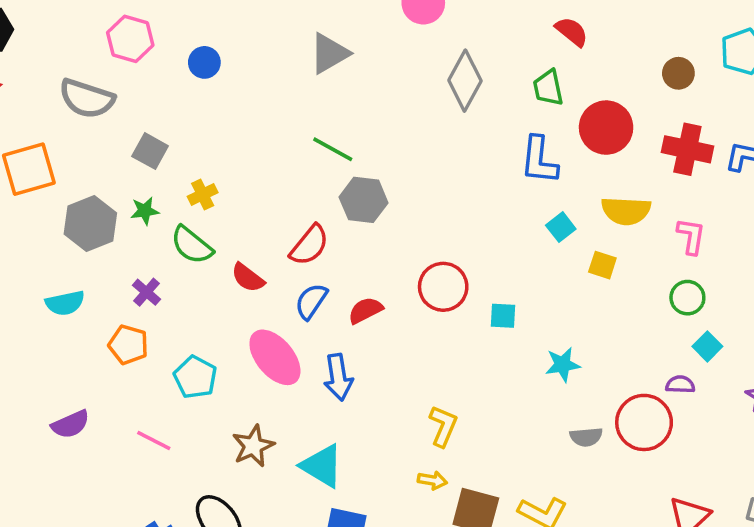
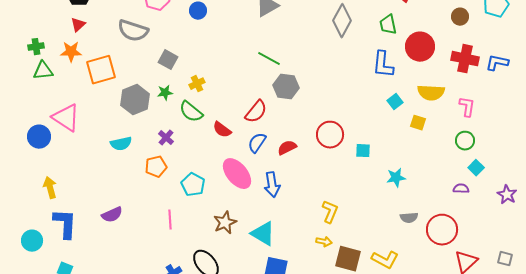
orange pentagon: (128, 345) -> (156, 167), turned -30
red circle: (644, 422) -> (442, 230), moved
purple semicircle: (70, 424) -> (112, 215), moved
pink line: (154, 441) -> (170, 220), turned 60

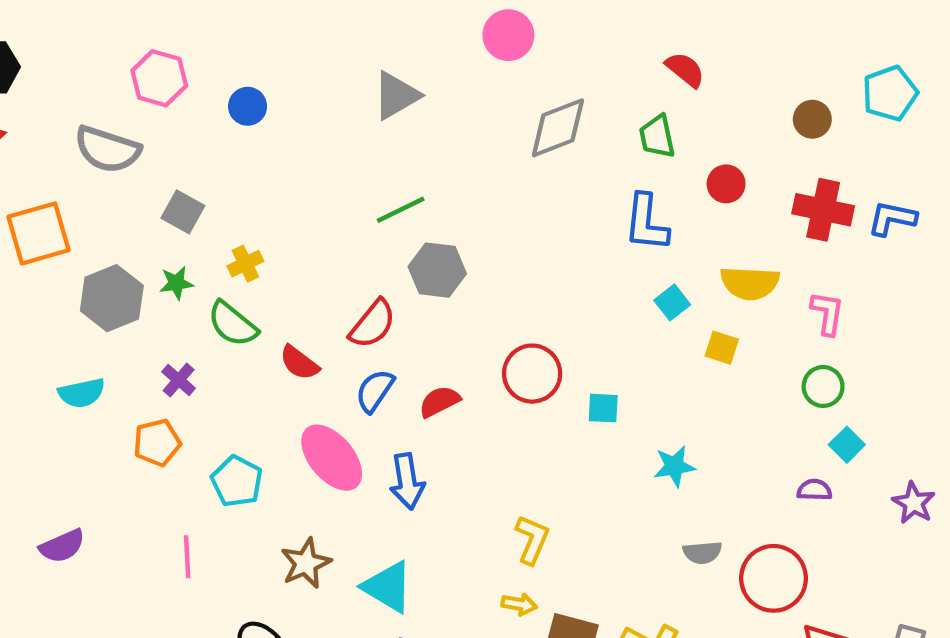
gray diamond: (342, 21) -> (558, 128), turned 40
red circle: (420, 47) -> (726, 184), size x0.6
green line: (269, 59) -> (401, 210), turned -55

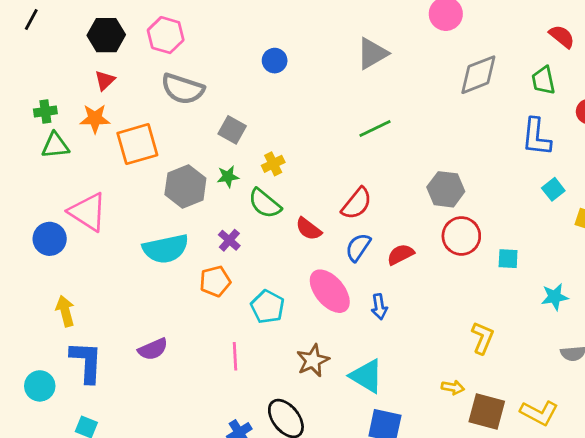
pink hexagon: (159, 78) -> (166, 35), moved
gray hexagon: (437, 270) -> (446, 189), moved
cyan semicircle: (82, 393) -> (166, 249), size x1.5
blue arrow: (407, 481) -> (379, 307), size x0.7
yellow L-shape: (532, 540) -> (483, 338), moved

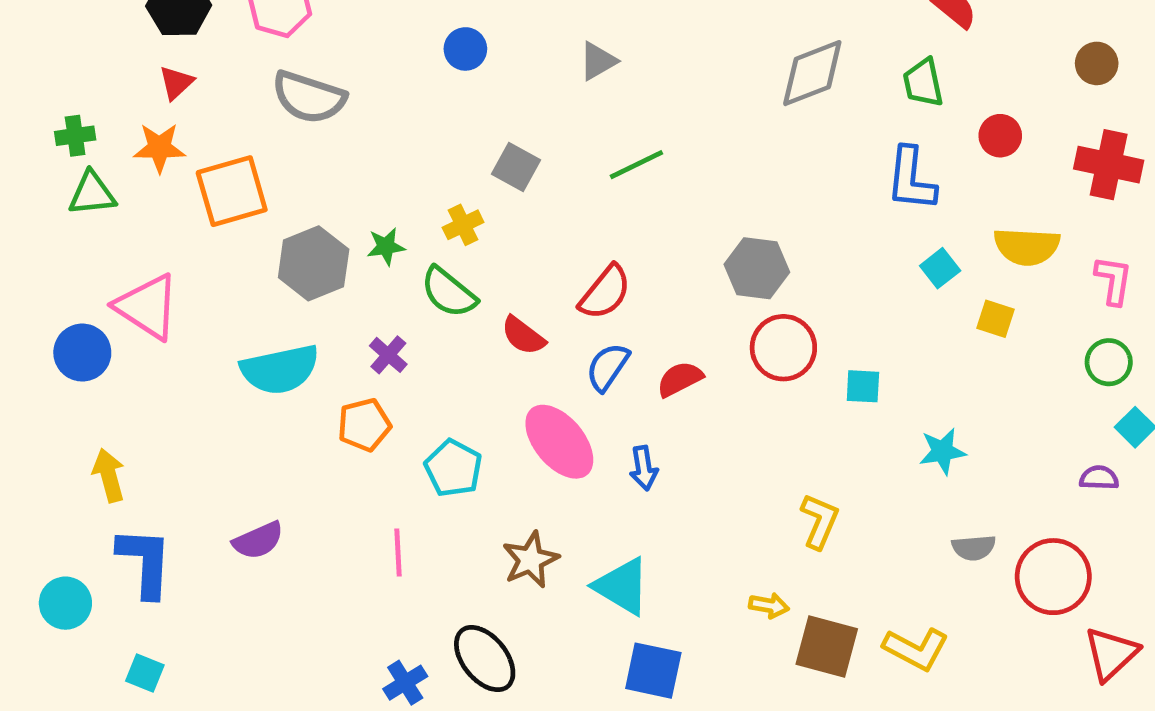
gray triangle: (372, 53) -> (598, 61), moved, size x0.7
gray square: (232, 130) -> (516, 167), moved

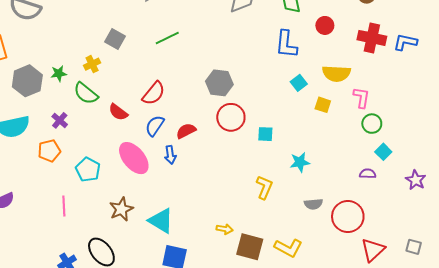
pink L-shape: (1113, 280) -> (361, 97), moved
blue arrow: (644, 468) -> (170, 155), moved
yellow L-shape: (820, 521) -> (264, 187), moved

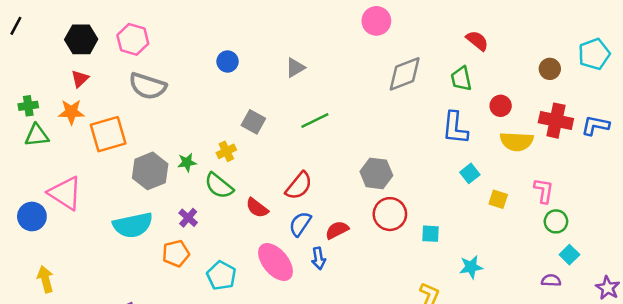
yellow semicircle: (336, 73) -> (517, 141), moved

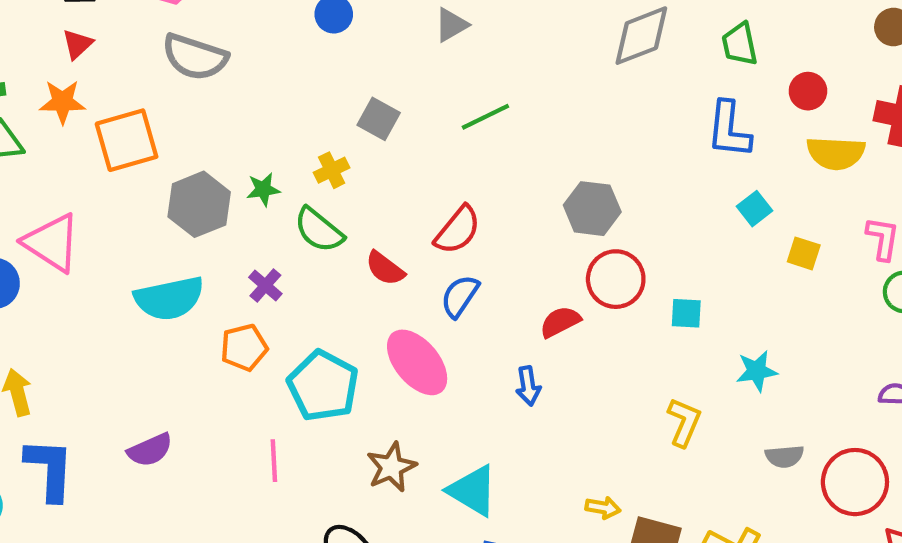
red semicircle: (337, 230) -> (560, 322), moved
blue arrow: (319, 258) -> (528, 386), moved
cyan pentagon: (221, 276) -> (323, 386), size x1.4

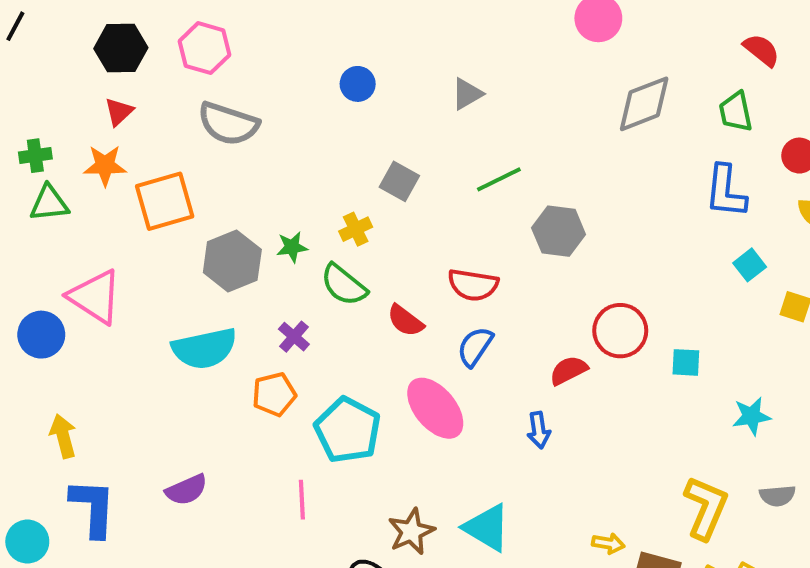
gray hexagon: (592, 209) -> (559, 231), moved
red semicircle: (458, 230) -> (473, 285), turned 60
yellow L-shape: (684, 422) -> (706, 508), moved, size x1.4
brown star: (391, 467) -> (411, 532), moved

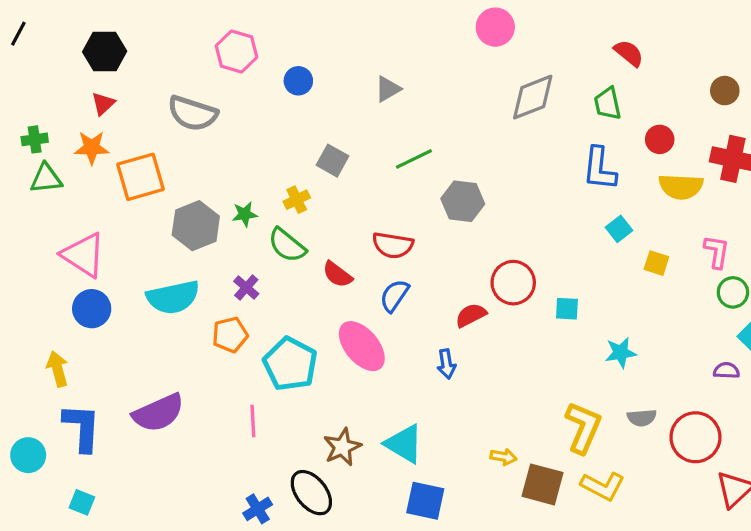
pink hexagon: (204, 48) -> (237, 52), moved
blue circle: (41, 335) -> (92, 309), moved
purple semicircle: (187, 490) -> (158, 413), size x1.5

